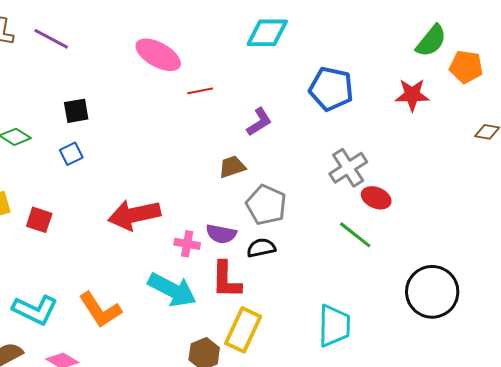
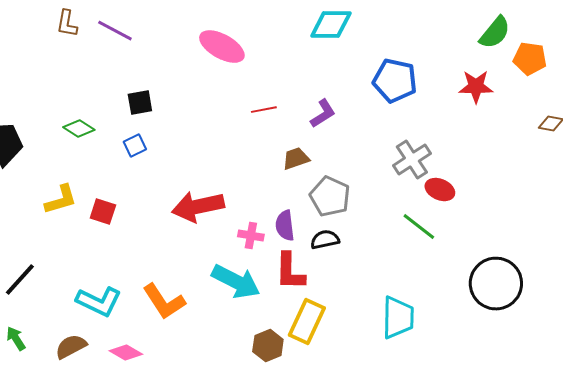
red line: (200, 91) -> (264, 110), moved
purple semicircle: (221, 234) -> (285, 226), turned 72

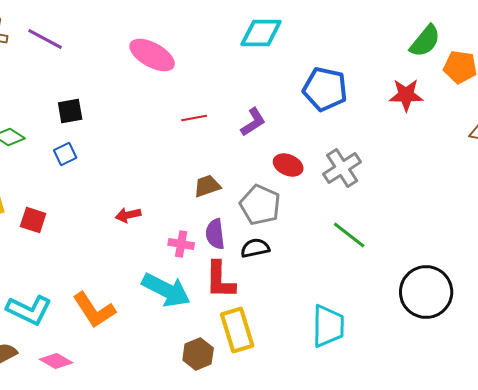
brown trapezoid: (296, 159) -> (207, 186), moved
red ellipse: (440, 190) -> (288, 165), moved
red arrow: (198, 207) -> (128, 215), size x0.5
yellow rectangle: (307, 322) -> (237, 330), turned -42

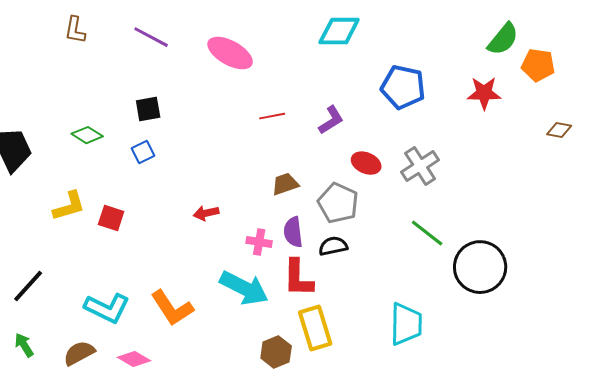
purple line: (45, 39) -> (151, 37), moved
black circle: (426, 292) -> (480, 267), moved

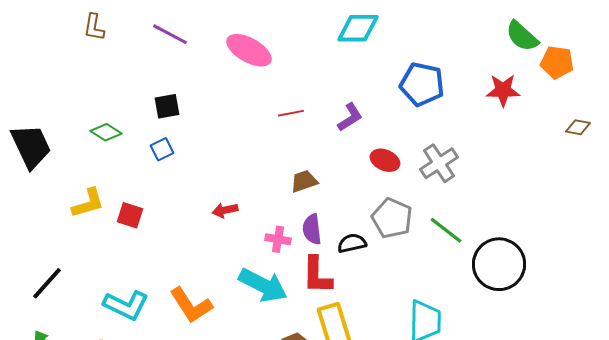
green semicircle: (503, 39) -> (522, 36), turned 93
gray pentagon: (338, 203) -> (392, 218), moved

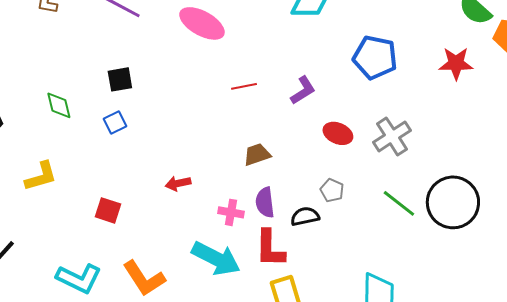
green diamond: (106, 132) -> (59, 105), turned 44
red square: (130, 215) -> (108, 210), moved
gray pentagon: (392, 218) -> (332, 190), moved, size x0.6
black circle: (499, 264) -> (453, 202), moved

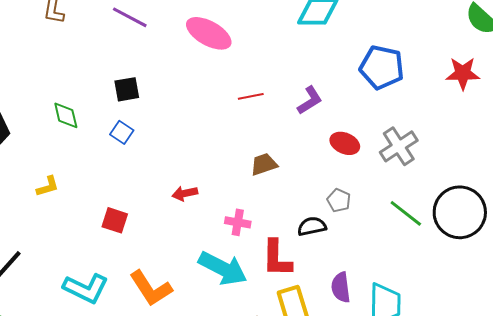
blue square: (115, 122) -> (122, 132), turned -30
yellow L-shape: (41, 176) -> (48, 186), size x0.7
purple semicircle: (265, 202) -> (341, 287), moved

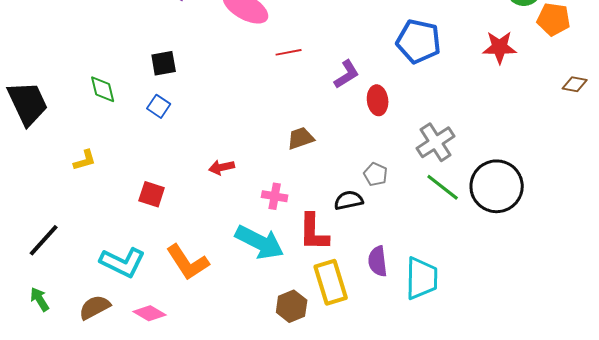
red line: (251, 96) -> (289, 52), moved
red ellipse: (345, 143) -> (378, 100), moved, turned 60
gray cross: (399, 146) -> (436, 142), moved

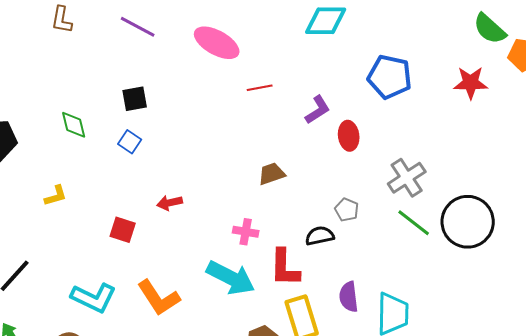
red arrow: (222, 167) -> (170, 203), moved

